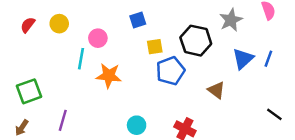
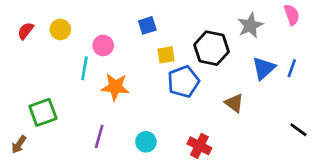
green square: (29, 91) -> (43, 112), moved
purple line: (63, 120) -> (99, 136), moved

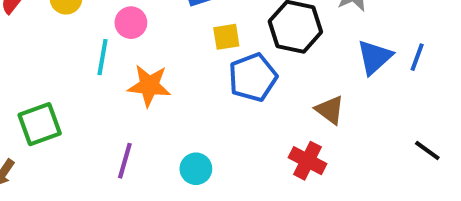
red cross: (199, 146) -> (308, 161), moved

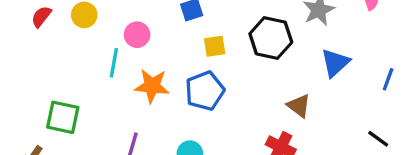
blue line: (417, 57) -> (388, 79), moved
blue pentagon: (253, 77) -> (205, 91), moved
green square: (40, 124) -> (63, 117), turned 32

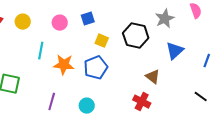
pink circle: (137, 35) -> (60, 23), moved
yellow square: (215, 46) -> (102, 41), turned 32

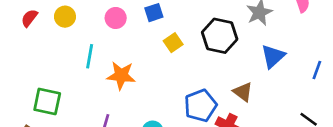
yellow square: (102, 41) -> (173, 43), turned 32
blue pentagon: (96, 68) -> (200, 106), moved

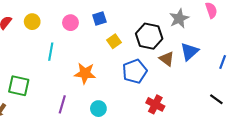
orange star: (121, 75) -> (85, 73), moved
brown triangle: (243, 92) -> (167, 59), moved
blue pentagon: (200, 106) -> (135, 71), moved

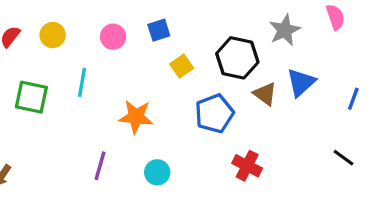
green square: (19, 86) -> (31, 97), moved

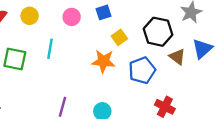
orange star: (136, 117) -> (103, 61), moved

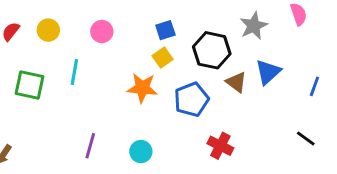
blue square: (103, 12) -> (165, 30), moved

